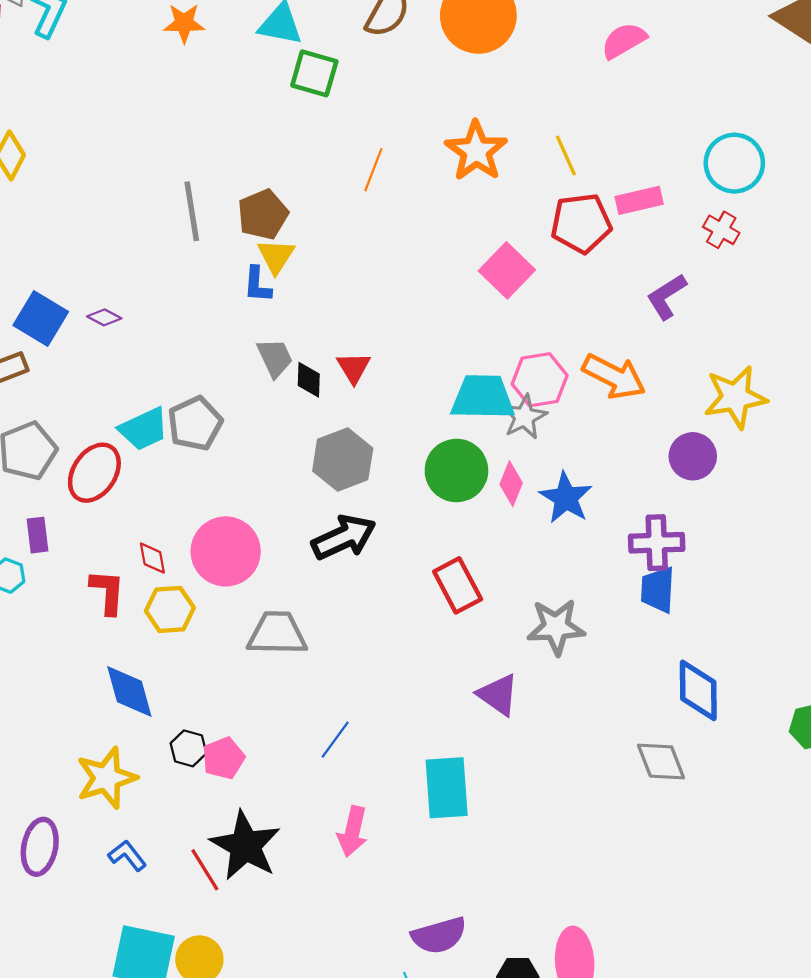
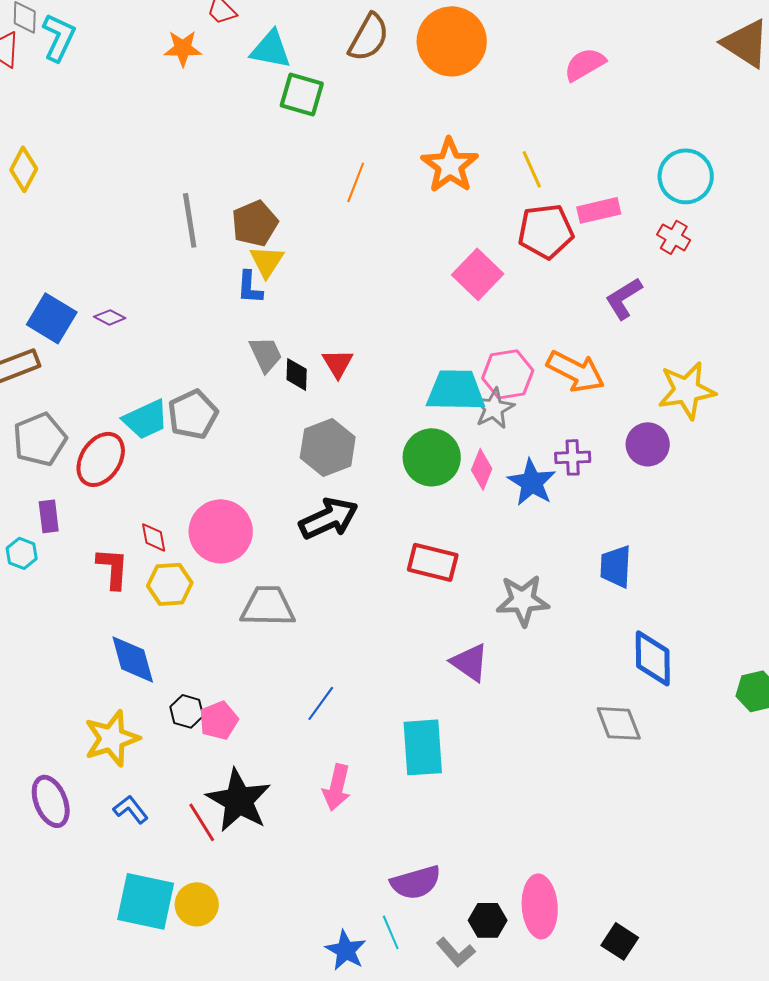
purple cross: (657, 543) -> (573, 457), moved, size x0.7
red rectangle: (458, 585) -> (433, 562), turned -48
purple ellipse: (40, 847) -> (51, 801), turned -33

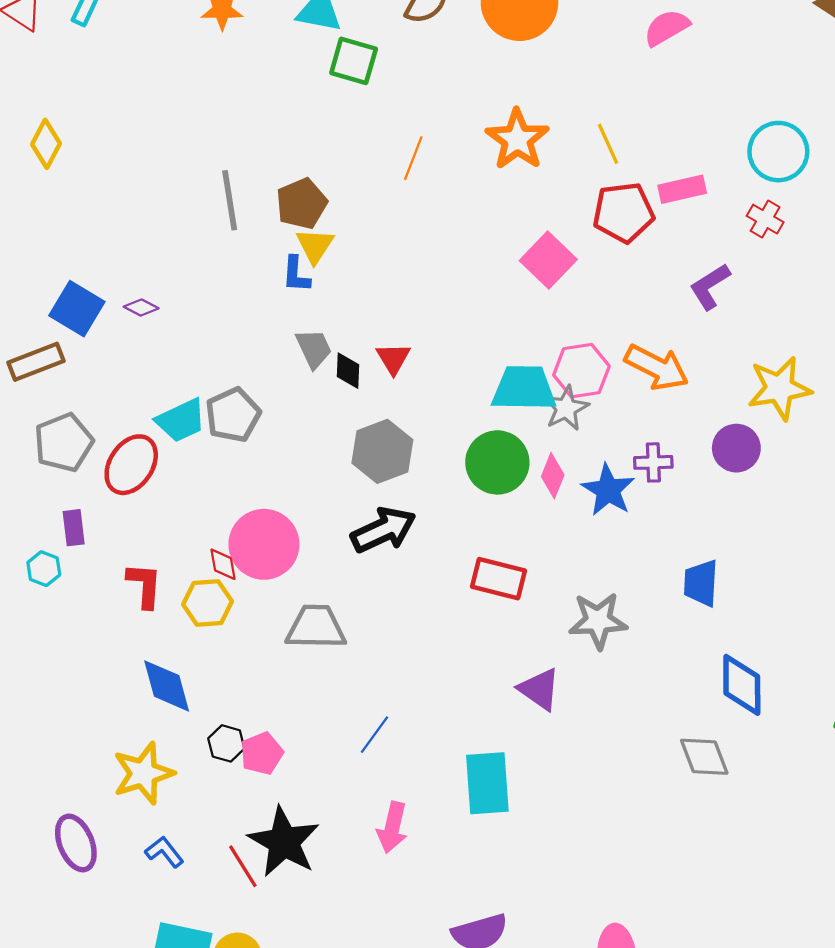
red diamond: (154, 537) -> (223, 564), moved

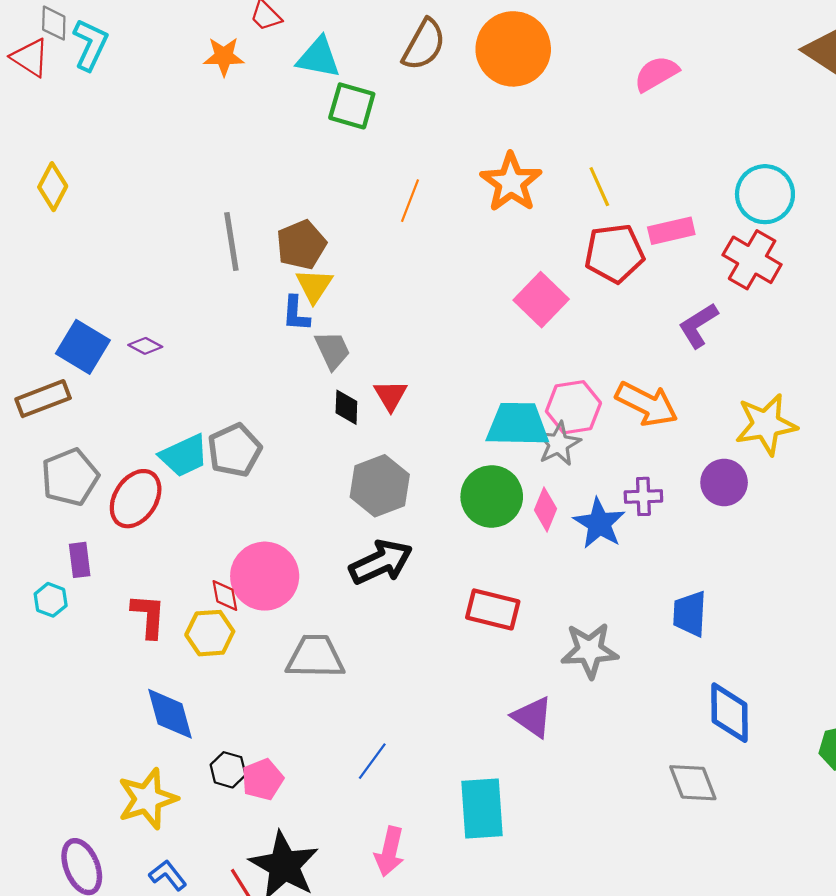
red cross: (765, 219) -> (752, 260), size x1.6
gray trapezoid: (314, 348) -> (332, 350), moved

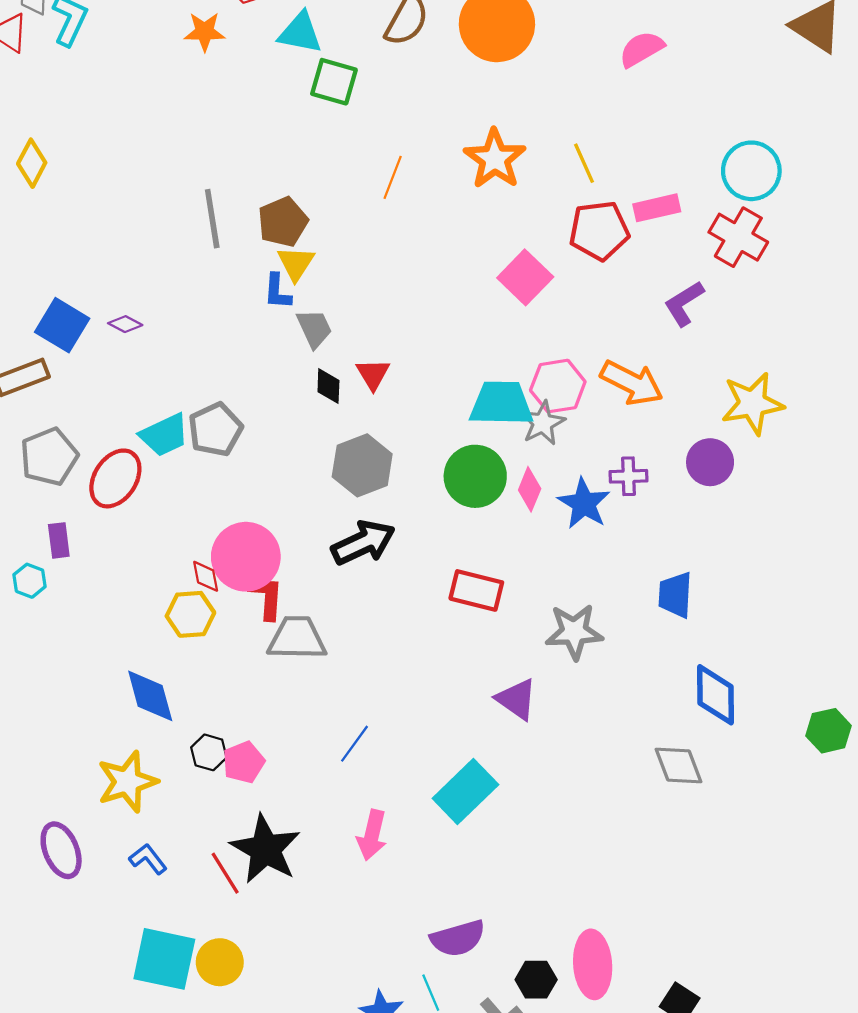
red L-shape: (148, 616) -> (267, 597), moved
cyan rectangle: (482, 808) -> (465, 792), turned 50

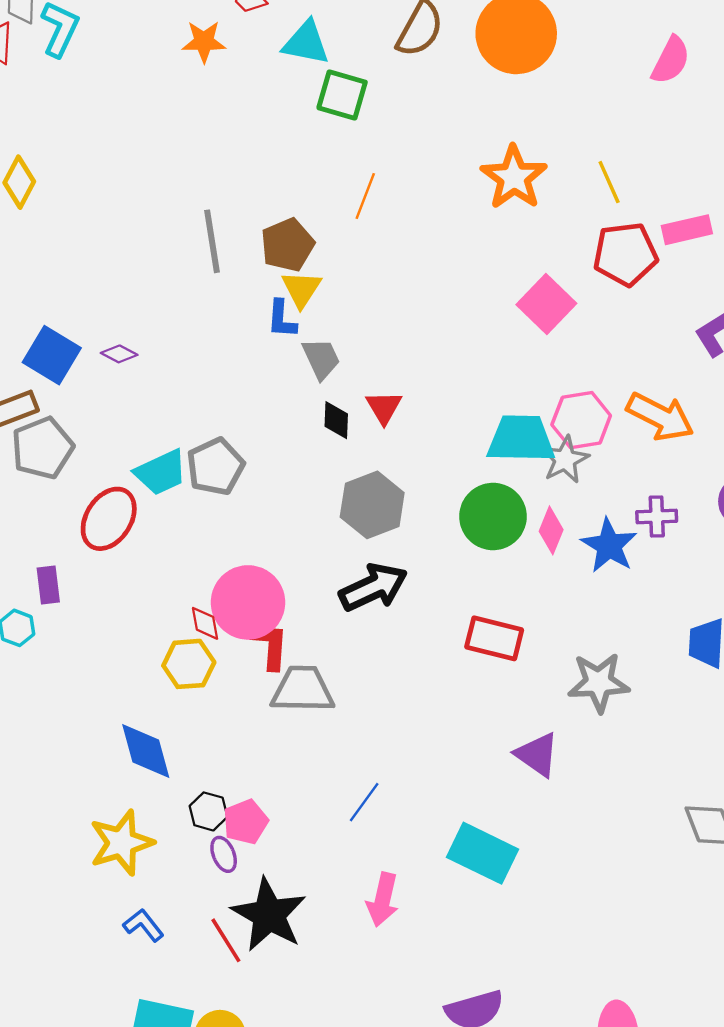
pink semicircle: (642, 49) -> (671, 60), turned 147
orange line: (393, 177) -> (365, 196), moved
gray pentagon: (49, 457) -> (42, 448), moved
cyan rectangle: (465, 792) -> (483, 853), turned 70
purple ellipse: (61, 850) -> (224, 854), moved, size x0.6

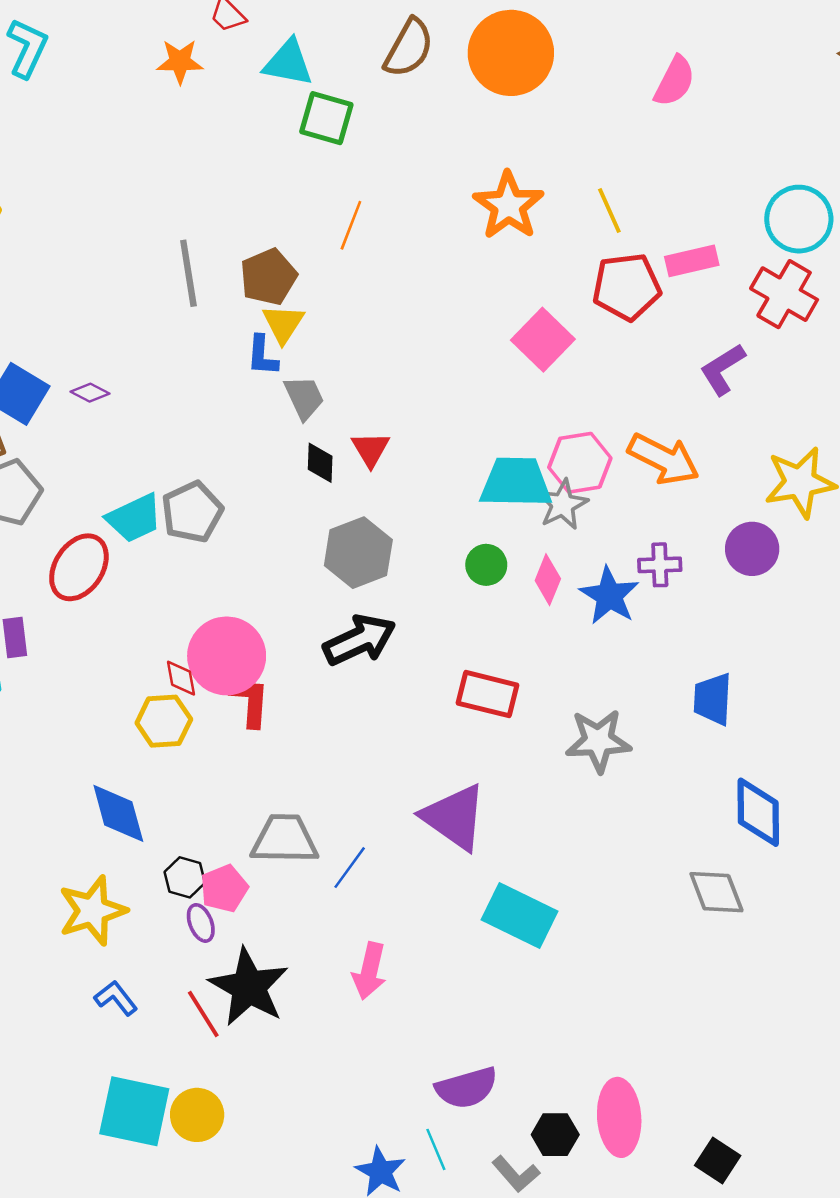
green circle: (493, 516) -> (486, 565), size x0.6
gray trapezoid: (303, 689) -> (284, 839), moved
purple triangle: (537, 755) -> (454, 817), moved, size x1.4
cyan rectangle: (483, 853) -> (519, 916), moved

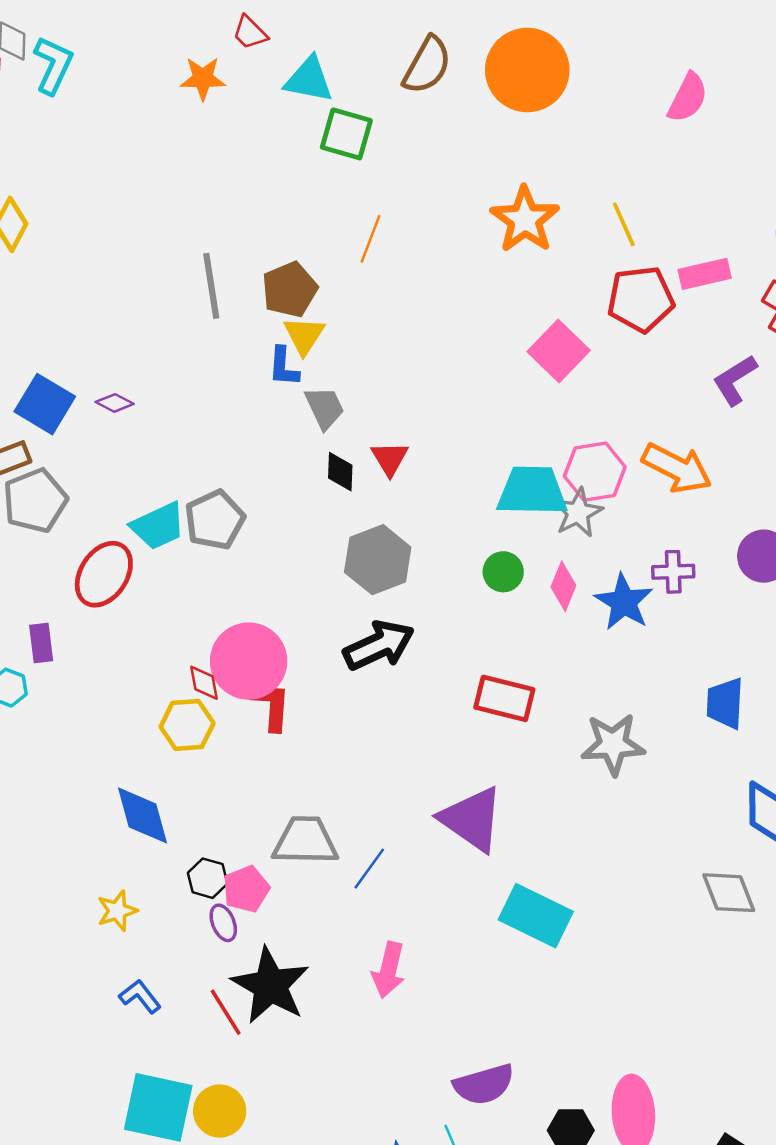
yellow star: (92, 911) -> (117, 911), size x0.6

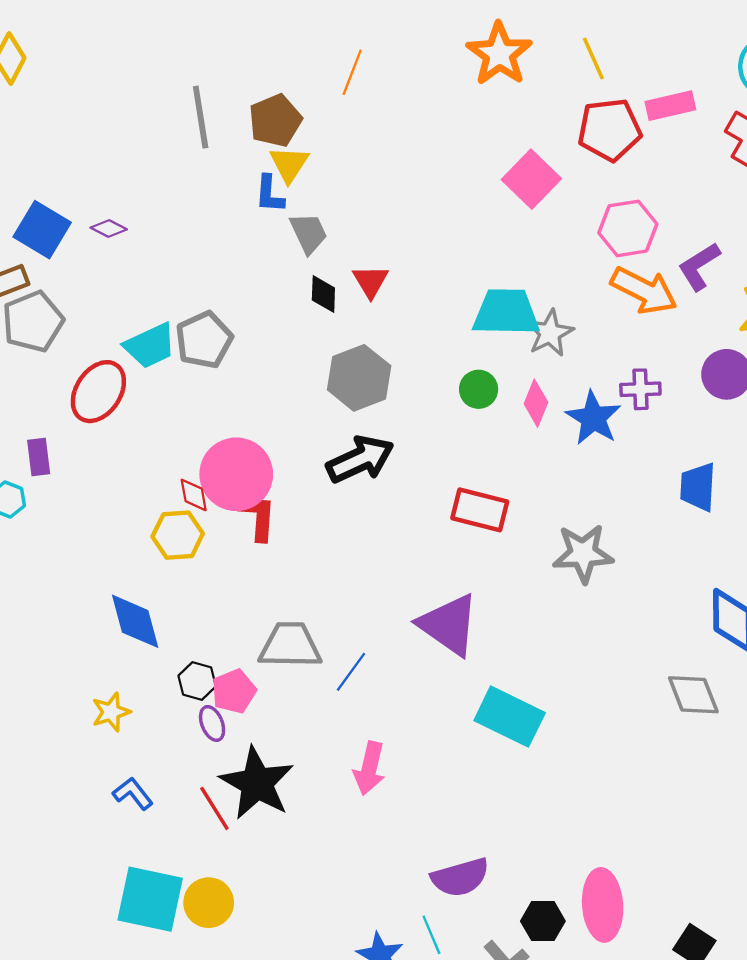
purple L-shape: (735, 380) -> (699, 266), moved
pink hexagon: (595, 472) -> (628, 228), moved
blue trapezoid: (725, 703) -> (698, 487), moved

